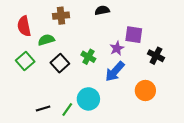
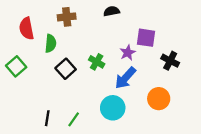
green semicircle: (46, 40) -> (51, 43), turned 112
green square: (25, 61) -> (16, 66), moved
cyan circle: (88, 99) -> (113, 108), moved
black line: (43, 108) -> (47, 118), turned -64

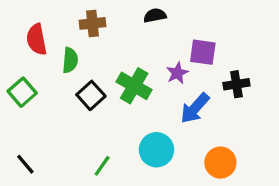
black cross: (170, 61) -> (236, 84), turned -36
green cross: (97, 62) -> (134, 86), size x1.5
blue arrow: (125, 78) -> (195, 108), moved
orange circle: (159, 99) -> (220, 163), moved
black line: (47, 118) -> (25, 164), moved, turned -49

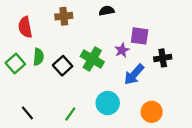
green semicircle: (70, 60) -> (38, 57), moved
black line: (25, 164) -> (27, 113), moved

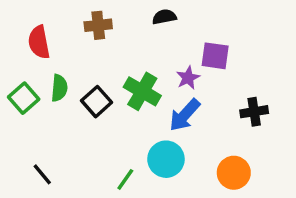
black cross: (163, 58) -> (254, 112), moved
blue arrow: (134, 74) -> (185, 115), moved
green line: (70, 114) -> (125, 179), moved

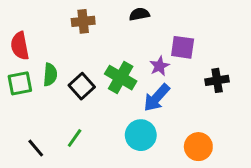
red semicircle: (39, 42) -> (20, 46), moved
green square: (24, 98) -> (20, 83), turned 30
black cross: (254, 112) -> (217, 80), moved
green line: (125, 179) -> (75, 138), moved

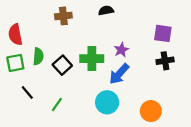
purple square: (183, 47) -> (163, 33), moved
green cross: (121, 78) -> (92, 59), turned -30
black line: (36, 148) -> (27, 92), moved

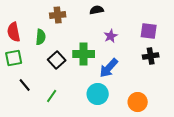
purple star: (121, 50) -> (111, 36), moved
green semicircle: (38, 56) -> (41, 37), moved

